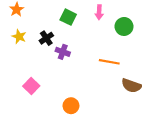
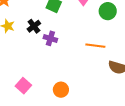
pink square: (31, 86) -> (23, 86), moved

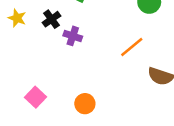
orange line: (95, 46) -> (132, 47), turned -48

